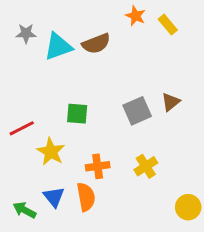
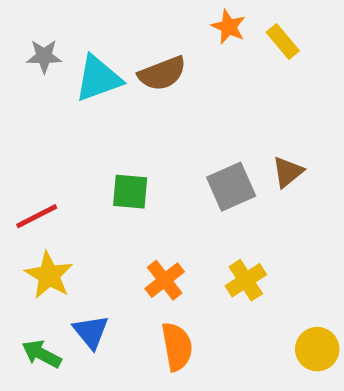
yellow star: (51, 152) -> (49, 275), moved
orange cross: (98, 166) -> (165, 280), turned -30
orange semicircle: (86, 197) -> (177, 347), moved

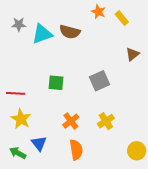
brown semicircle: (162, 73) -> (70, 32), turned 36
brown triangle: (288, 172) -> (132, 54), moved
red line: (37, 216) -> (16, 93), turned 30

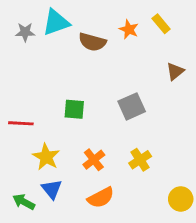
orange star: (98, 12) -> (129, 29), moved
cyan triangle: (42, 34) -> (56, 22), moved
yellow star: (21, 119) -> (46, 157), moved
orange semicircle: (76, 150) -> (101, 198), turned 72

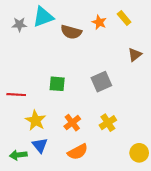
green arrow: (24, 202) -> (18, 155), turned -35

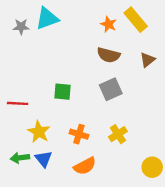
yellow rectangle: (124, 18) -> (136, 20), size x1.5
brown semicircle: (71, 32) -> (108, 55), moved
orange cross: (72, 123) -> (79, 134), turned -35
green arrow: (18, 155) -> (20, 158), moved

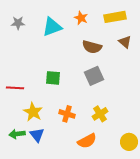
cyan triangle: (47, 18) -> (52, 27), moved
yellow rectangle: (136, 20) -> (115, 17), turned -60
orange star: (108, 24) -> (81, 18), moved
brown triangle: (147, 60) -> (125, 42), moved, turned -40
orange semicircle: (85, 166) -> (87, 141), moved

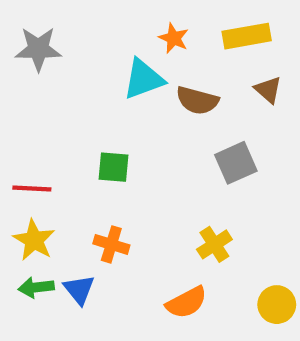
gray star: (18, 23) -> (38, 49), size x1.5
cyan triangle: (52, 27) -> (144, 79), moved
gray square: (94, 76) -> (236, 163), moved
yellow star: (33, 112) -> (34, 240), moved
orange cross: (67, 114) -> (111, 244), moved

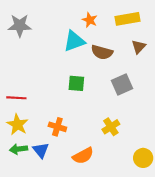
brown triangle: (268, 90) -> (139, 47), turned 32
green square: (113, 167) -> (76, 83), moved
orange semicircle: (187, 302) -> (83, 156), moved

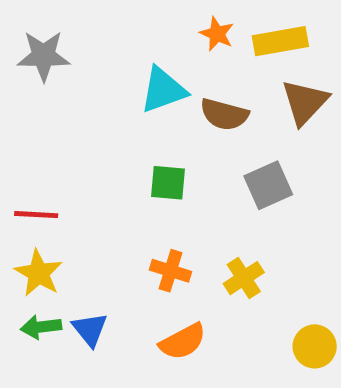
orange star: (90, 20) -> (217, 34), moved
brown triangle: (139, 47) -> (305, 102), size x1.5
orange cross: (57, 127) -> (170, 271), moved

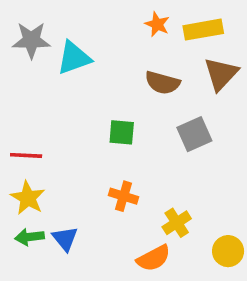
cyan triangle: (163, 90) -> (74, 58), moved
yellow cross: (244, 278) -> (177, 223), moved
orange semicircle: (183, 342) -> (154, 258), moved

